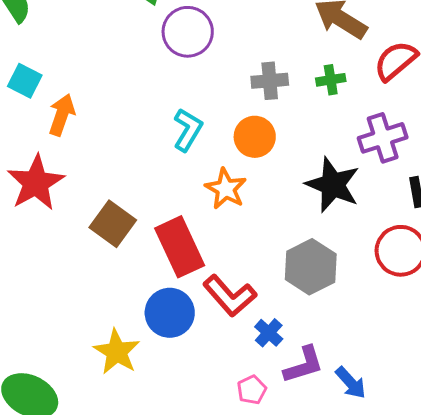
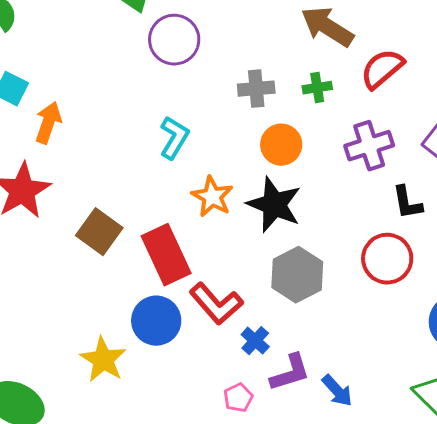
orange circle: (255, 137) -> (281, 145), moved
black star: (333, 185) -> (274, 205), moved

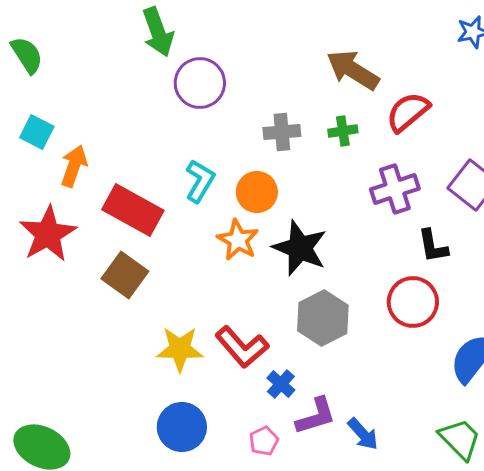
orange circle: (281, 145) -> (257, 192), moved
red rectangle: (166, 255) -> (133, 210), moved, turned -36
blue circle: (156, 321) -> (182, 427), moved
yellow star: (103, 360) -> (180, 349), moved, turned -30

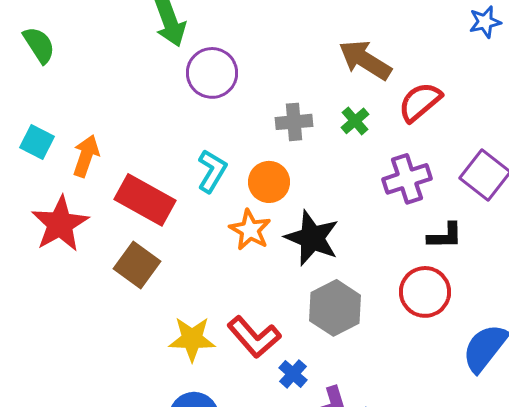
green cross: (343, 131) -> (355, 121), turned -32
cyan square: (37, 132) -> (37, 142), moved
black L-shape: (433, 246) -> (445, 236), turned -81

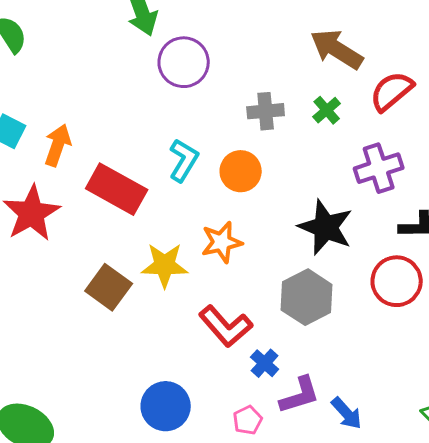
orange star: (250, 230) -> (222, 242), moved, turned 30
black star: (312, 238) -> (326, 227), moved
brown square: (137, 265) -> (109, 287), moved
yellow star: (192, 339) -> (165, 265), moved

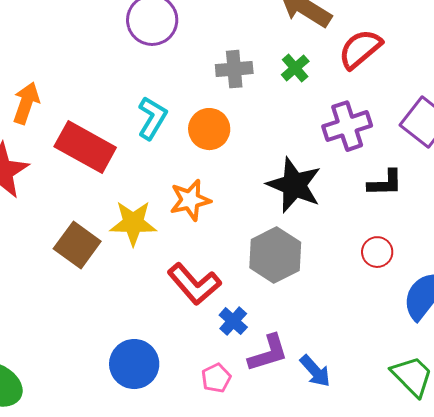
red circle: (397, 281) -> (377, 252), moved, size x0.6

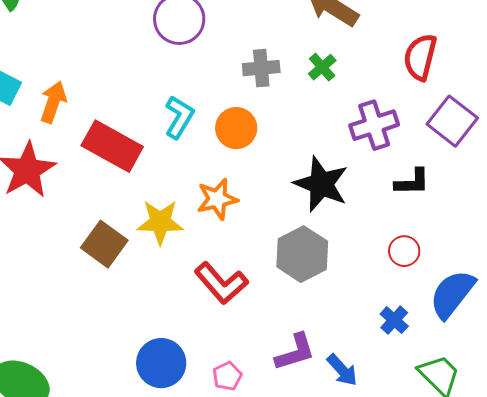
red semicircle: (360, 49) -> (420, 57), moved, turned -36
blue cross: (233, 321) -> (394, 320), moved
pink pentagon: (216, 378) -> (227, 376), moved

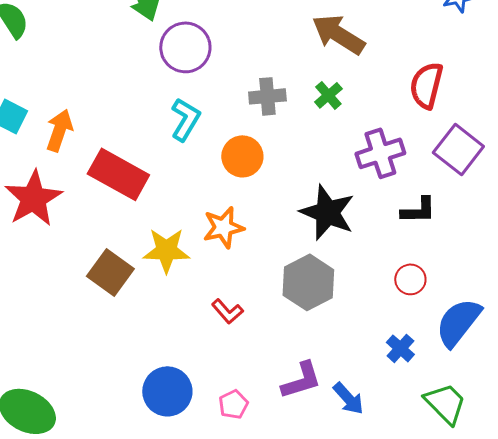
cyan L-shape: (179, 117) -> (185, 119), moved
red L-shape: (221, 283) -> (227, 311), size x0.6

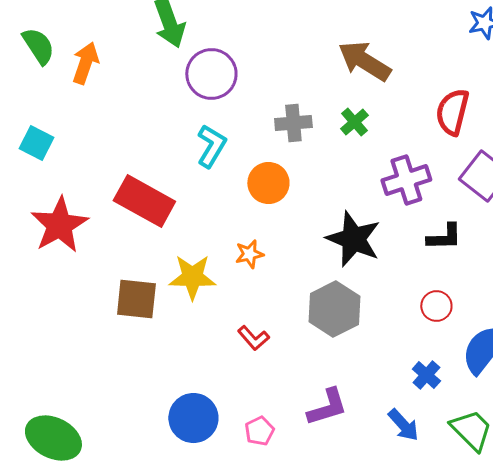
orange arrow: (59, 130) -> (85, 63), moved
orange star: (223, 227) -> (249, 254), size x0.7
brown square: (110, 272) -> (136, 299), turned -30
blue arrow: (348, 398) -> (403, 425), moved

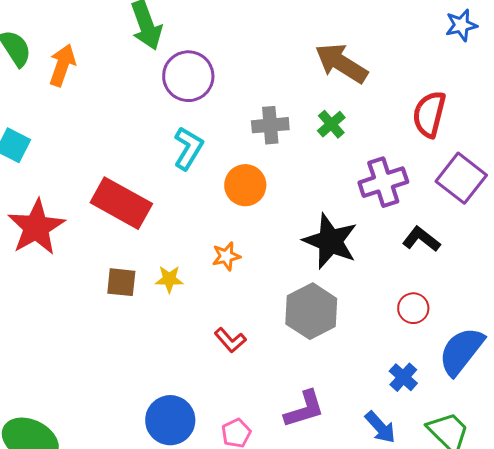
black L-shape: (444, 237) -> (421, 239), turned -141
yellow star: (192, 277) -> (169, 279), size x0.6
brown square: (136, 299) -> (121, 282), moved, size x0.7

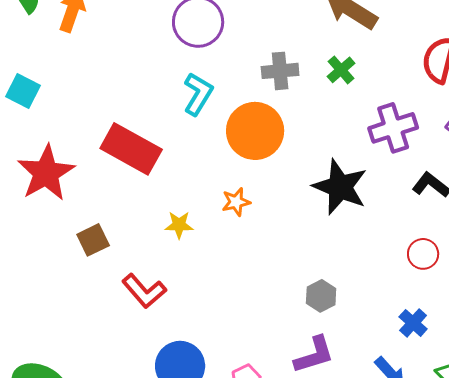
orange circle: (245, 185) -> (255, 131), size x1.4
brown square: (121, 282) -> (93, 240), moved, turned -32
gray hexagon: (311, 311) -> (321, 296), moved, size x0.6
red L-shape: (230, 340) -> (144, 291), moved, size x1.4

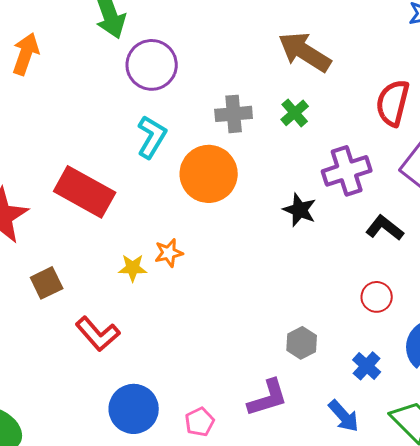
black star: (340, 187) -> (300, 210), moved, size x0.6
orange star: (236, 202) -> (169, 253), moved
gray hexagon: (321, 296) -> (302, 343), moved

